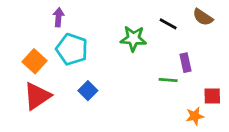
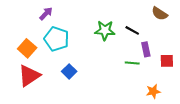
purple arrow: (59, 17) -> (46, 14), turned 40
black line: (168, 24) -> (132, 30), moved
red square: (212, 96) -> (167, 61), moved

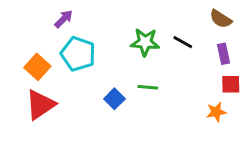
purple rectangle: (146, 49) -> (224, 54), moved
green line: (132, 63) -> (148, 87), moved
blue square: (69, 71) -> (114, 99), moved
orange star: (153, 91) -> (216, 112), moved

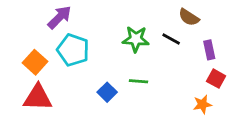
purple arrow: (64, 19) -> (59, 17), size x1.4
brown semicircle: (221, 19) -> (189, 17), moved
red square: (231, 84) -> (216, 79), turned 30
red triangle: (40, 105) -> (38, 98), turned 36

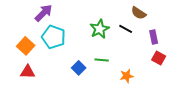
green star: (136, 39) -> (100, 29), turned -30
red triangle: (38, 98) -> (28, 72), size x0.7
orange star: (202, 104) -> (127, 76), moved

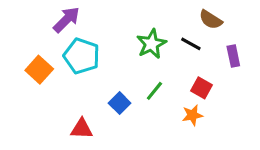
red square: (159, 58) -> (201, 88), moved
green line: (102, 60) -> (154, 91), turned -56
red triangle: (28, 72) -> (82, 129), moved

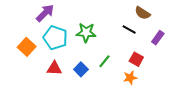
green star: (151, 44) -> (86, 33), moved, turned 30
purple rectangle: (233, 56) -> (158, 38), turned 48
red triangle: (82, 129) -> (54, 68), moved

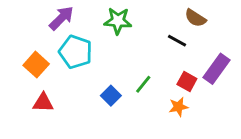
green star: (86, 33) -> (118, 21), moved
purple rectangle: (158, 38) -> (216, 69), moved, size x1.5
red triangle: (54, 68) -> (43, 103), moved

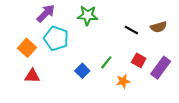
brown semicircle: (195, 18) -> (159, 27), moved, turned -49
purple rectangle: (216, 69) -> (161, 68), moved
orange star: (178, 107) -> (123, 81), moved

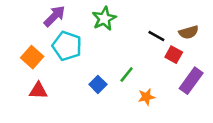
green star: (88, 15) -> (104, 19), turned -30
red square: (139, 60) -> (174, 55), moved

